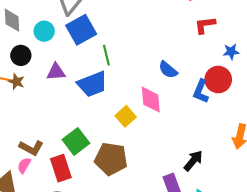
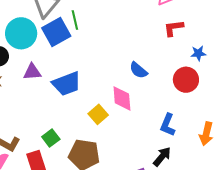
cyan circle: (44, 31) -> (21, 33), size x1.6
green line: (106, 55) -> (75, 20), moved
blue L-shape: (201, 91) -> (168, 125), moved
green square: (76, 141) -> (51, 138), size x0.7

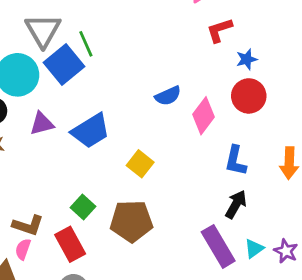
blue star: (198, 53) -> (247, 59), moved
blue semicircle: (138, 70) -> (168, 96), moved, turned -54
pink diamond: (122, 98) -> (204, 116), moved, turned 52

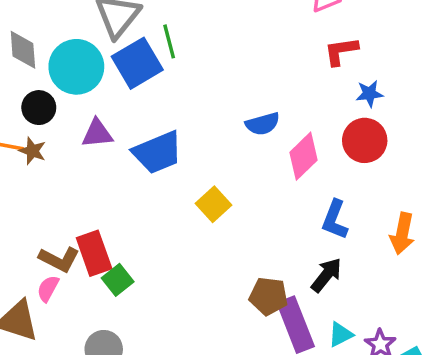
green square: (83, 207) -> (118, 280), moved
brown pentagon: (131, 221) -> (268, 296), moved, size x0.7
red rectangle: (70, 244) -> (94, 253), moved

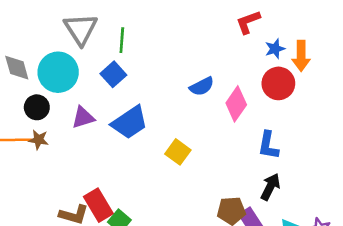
green line: (169, 41) -> (122, 40), turned 30
blue square: (137, 63) -> (113, 74), moved, size x0.7
orange arrow: (402, 234) -> (301, 56), moved

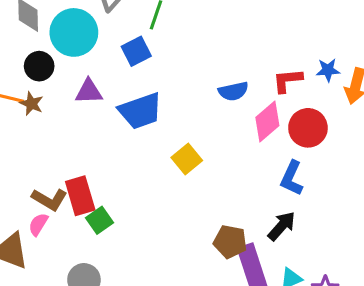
red L-shape: (248, 22) -> (288, 80), moved
red circle: (278, 83) -> (308, 128), moved

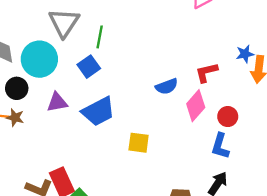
blue star: (328, 70) -> (245, 54), moved
red circle: (308, 128) -> (228, 117), moved, size x0.7
yellow square: (187, 159) -> (139, 143), turned -35

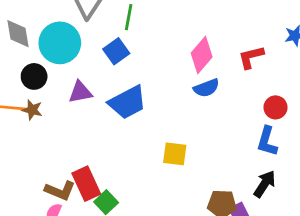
blue semicircle: (167, 86) -> (206, 88), moved
pink diamond: (196, 106) -> (202, 55), moved
yellow square: (139, 143) -> (175, 154), moved

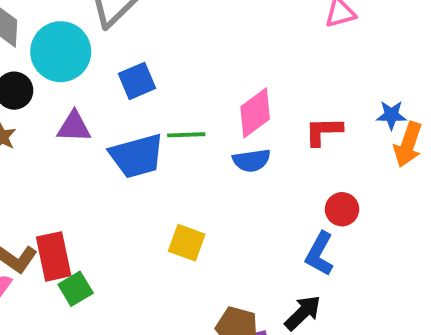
green line: (129, 17) -> (186, 135), moved, turned 65

